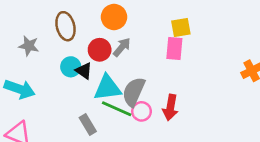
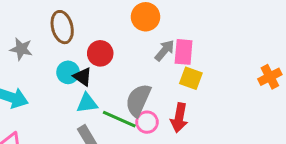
orange circle: (114, 17) -> (146, 17), moved
yellow square: (181, 27) -> (191, 78), moved, turned 30
gray arrow: (122, 47) -> (165, 50), moved
cyan triangle: (107, 88) -> (87, 103), moved, size x0.7

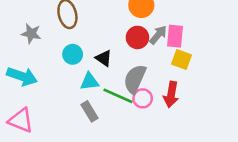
red circle: (100, 53) -> (137, 37), moved
black triangle: (83, 77) -> (104, 58), moved

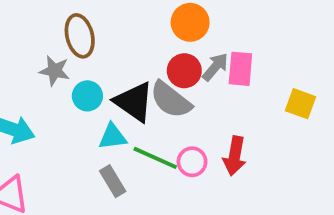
gray star: (31, 34) -> (55, 71), moved
black triangle: (104, 58) -> (134, 102), size x1.6
yellow square: (182, 59) -> (300, 104), moved
gray semicircle: (135, 79) -> (171, 100), moved, turned -76

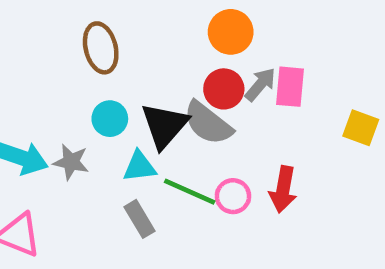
gray star: (55, 71) -> (71, 162), moved
black triangle: (134, 102) -> (165, 125), turned 36

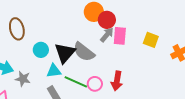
brown ellipse: (101, 48) -> (17, 29), moved
red circle: (224, 89) -> (107, 20), moved
yellow square: (361, 128) -> (151, 40), moved
gray star: (71, 162) -> (23, 79), moved

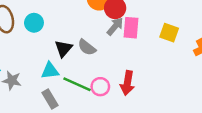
cyan circle: (41, 50) -> (34, 23), moved
gray semicircle: (84, 52) -> (87, 47), size x0.7
black triangle: (65, 53) -> (63, 49), size x0.7

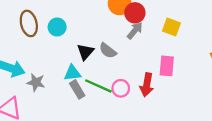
pink rectangle: (131, 28) -> (167, 66), moved
yellow square: (169, 33) -> (171, 27), moved
gray rectangle: (50, 99) -> (77, 89), moved

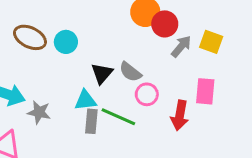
brown ellipse: (29, 23) -> (30, 37), turned -50
gray arrow: (135, 31) -> (181, 46), moved
pink circle: (121, 88) -> (147, 94), moved
gray rectangle: (77, 89) -> (91, 121), turned 36

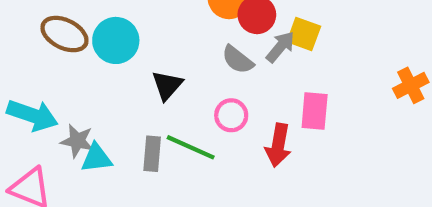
cyan circle: (66, 42) -> (116, 40), size x1.4
yellow square: (211, 42) -> (304, 34), moved
gray semicircle: (130, 72) -> (238, 60), moved
cyan triangle: (85, 100) -> (97, 158), moved

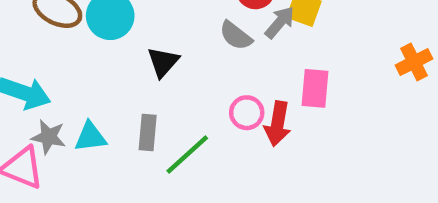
pink circle: (231, 115) -> (247, 113), moved
gray star: (77, 141) -> (49, 137), moved
green line: (191, 147) -> (187, 154), moved, turned -66

